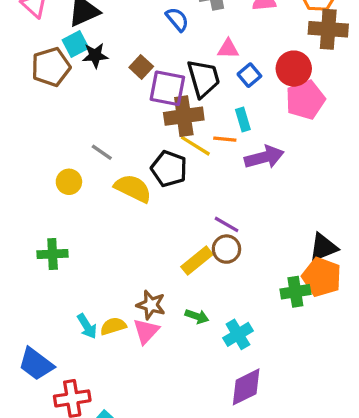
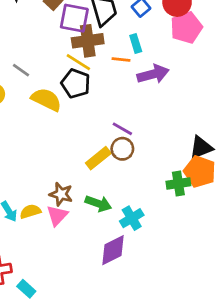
yellow line: (195, 146) -> (78, 62), moved
green arrow: (197, 316) -> (98, 203), size x1.4
purple diamond: (246, 387) -> (113, 250), moved

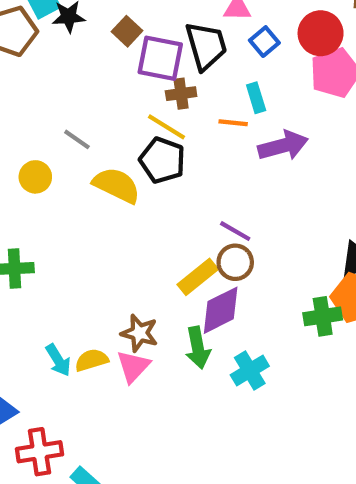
brown cross: (88, 41) -> (181, 94), size x0.6
green arrow: (98, 203) -> (198, 348), turned 60
purple diamond: (113, 250) -> (221, 310), moved

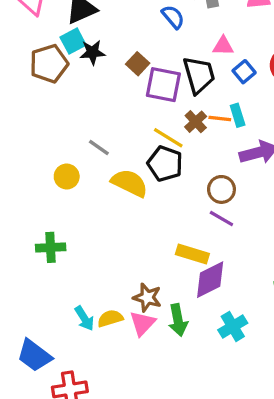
brown cross: (181, 94) -> (196, 122), moved, turned -35
orange line: (233, 123) -> (220, 118), moved
brown circle: (235, 262) -> (221, 189), moved
yellow rectangle: (198, 277) -> (192, 254), turned 56
green arrow: (198, 348) -> (178, 320), moved

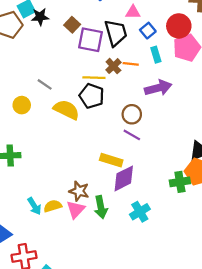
cyan rectangle: (238, 115) -> (156, 55), moved
yellow line: (168, 138) -> (94, 78), turned -30

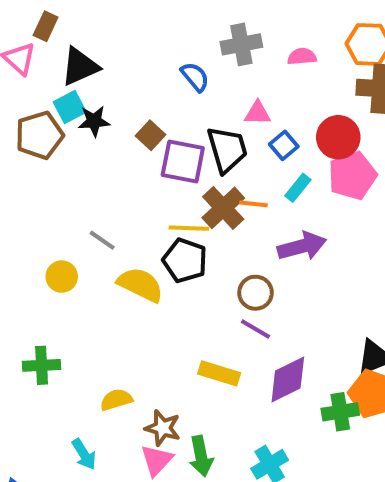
cyan rectangle: (156, 55) -> (298, 188), turned 56
brown cross: (113, 66) -> (223, 208), size x1.5
purple diamond: (124, 178) -> (288, 379), moved
yellow semicircle: (53, 206) -> (116, 400), moved

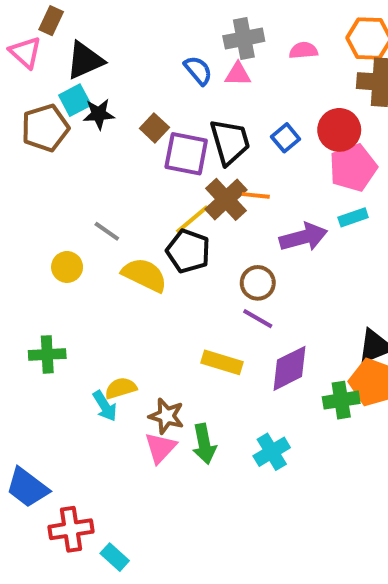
pink triangle: (258, 113) -> (238, 74), moved
cyan rectangle: (298, 188) -> (353, 217), moved, turned 32
yellow line: (189, 228) -> (192, 219), turned -42
cyan arrow: (84, 454) -> (105, 406), moved

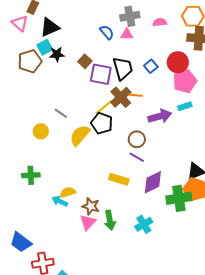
yellow semicircle: (145, 275) -> (80, 135), turned -75
green cross: (341, 400) -> (179, 198), size x1.4
cyan arrow: (105, 406) -> (60, 201), turned 147

